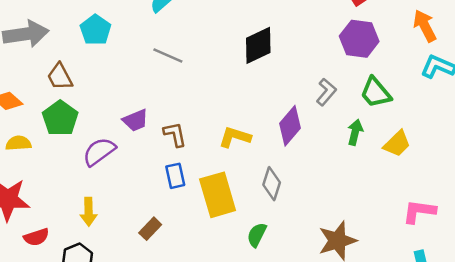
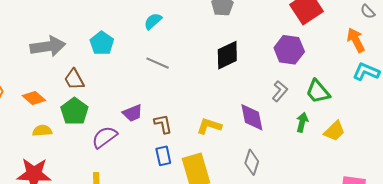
purple hexagon: (359, 39) -> (289, 50), moved
purple diamond: (290, 126) -> (252, 117), turned -52
gray diamond: (272, 184) -> (252, 162), moved

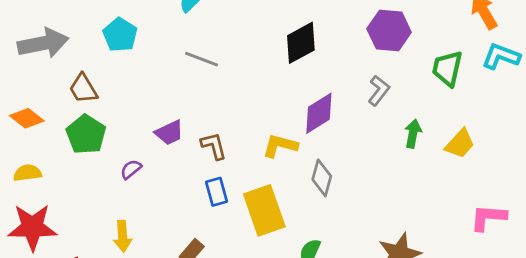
green trapezoid: (318, 92) -> (447, 68), moved, turned 56
purple diamond: (252, 117) -> (319, 113), moved, turned 72
yellow semicircle: (42, 131) -> (27, 173), moved
purple semicircle: (105, 137) -> (131, 169), size x0.6
gray diamond: (252, 162) -> (322, 178), moved

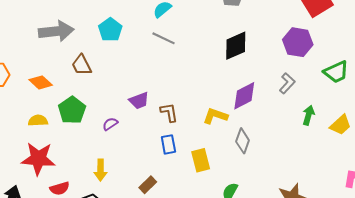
gray line: (202, 59) -> (164, 38), moved
green trapezoid: (447, 68) -> (336, 72), turned -132
green pentagon: (86, 134) -> (72, 110), moved
yellow rectangle: (264, 210) -> (201, 160), size x0.7

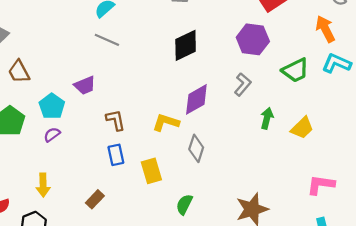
cyan pentagon: (110, 30) -> (52, 106), moved
purple trapezoid: (139, 101) -> (85, 85), moved

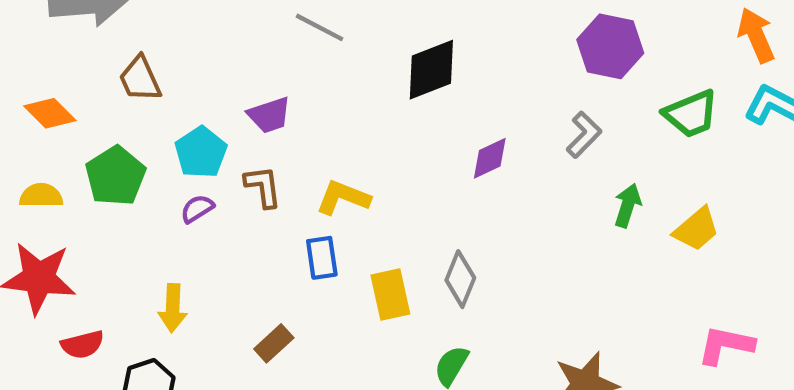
black diamond: (186, 45) -> (431, 70), moved
purple diamond: (196, 99) -> (490, 158), size x0.7
brown L-shape: (116, 120) -> (263, 187), moved
yellow L-shape: (166, 122) -> (343, 198), moved
gray diamond: (196, 148) -> (460, 279), moved

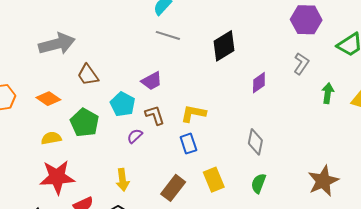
purple semicircle: (197, 209) -> (135, 136), moved
yellow rectangle: (390, 294) -> (214, 180), moved
brown rectangle: (274, 343) -> (173, 188), size x1.4

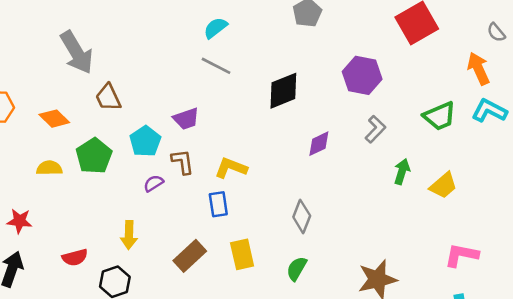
purple hexagon: (306, 20) -> (362, 75), moved
gray arrow: (57, 44) -> (77, 52), turned 64
red star: (57, 177) -> (19, 221), moved, size x0.6

